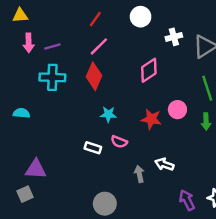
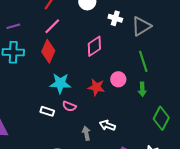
white cross: (174, 37) -> (115, 18), turned 32
cyan star: (108, 114) -> (60, 83), size x1.5

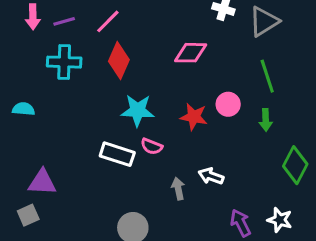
pink line: (52, 26) -> (108, 21), moved
pink diamond: (94, 46) -> (191, 53), turned 35
white rectangle: (47, 111) -> (117, 154), size x1.5

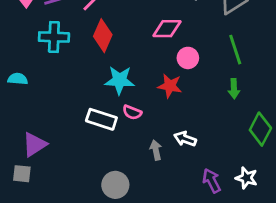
pink circle: (228, 104) -> (188, 58), moved
purple triangle: (42, 182) -> (34, 144), turned -36
gray square: (28, 215) -> (22, 174), turned 30

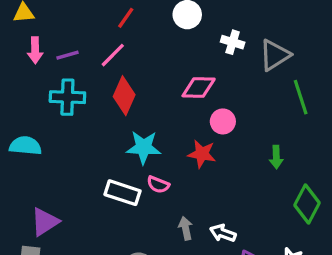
green line: (235, 50) -> (301, 97), moved
cyan semicircle: (18, 79) -> (25, 146), size x1.4
white arrow: (185, 139) -> (223, 233), moved

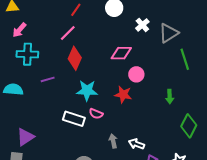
white cross: (233, 42) -> (142, 25), turned 32
pink arrow: (35, 50) -> (19, 30), turned 42
purple line: (67, 55) -> (48, 79), moved
cyan cross: (67, 97) -> (27, 54), moved

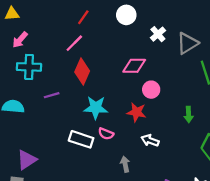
white arrow: (136, 144) -> (150, 140), moved

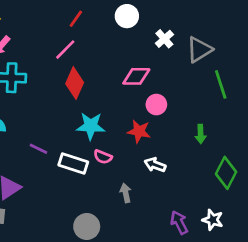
purple line: (52, 95) -> (38, 149), moved, turned 42

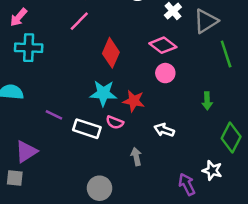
pink diamond: (136, 76) -> (163, 45), moved, turned 36
red diamond: (75, 83) -> (111, 53), moved
red star: (139, 131) -> (134, 101), moved
white star: (213, 220) -> (212, 170), moved

